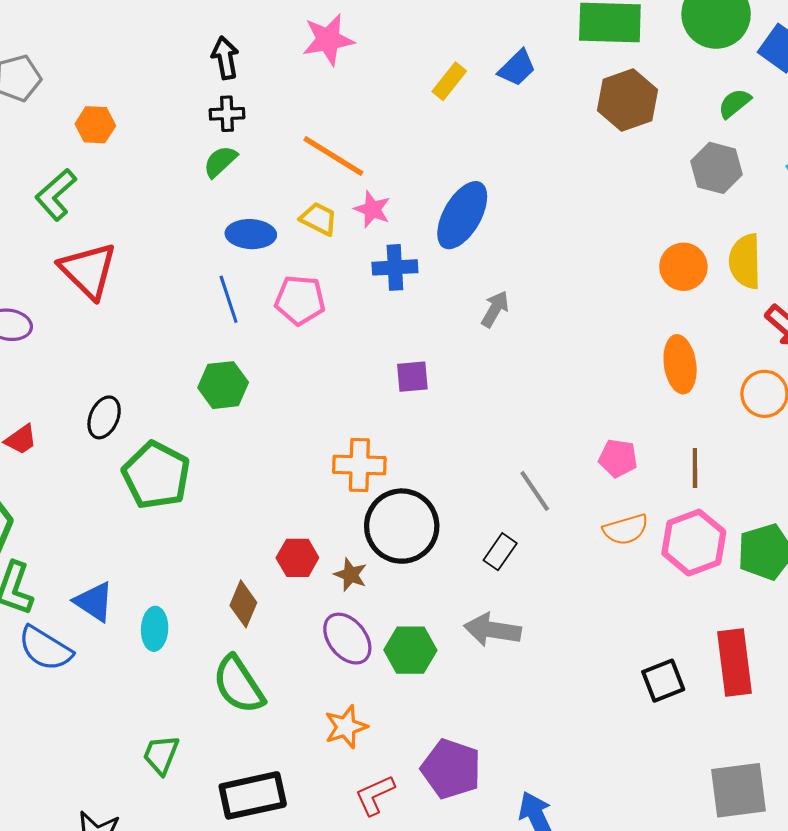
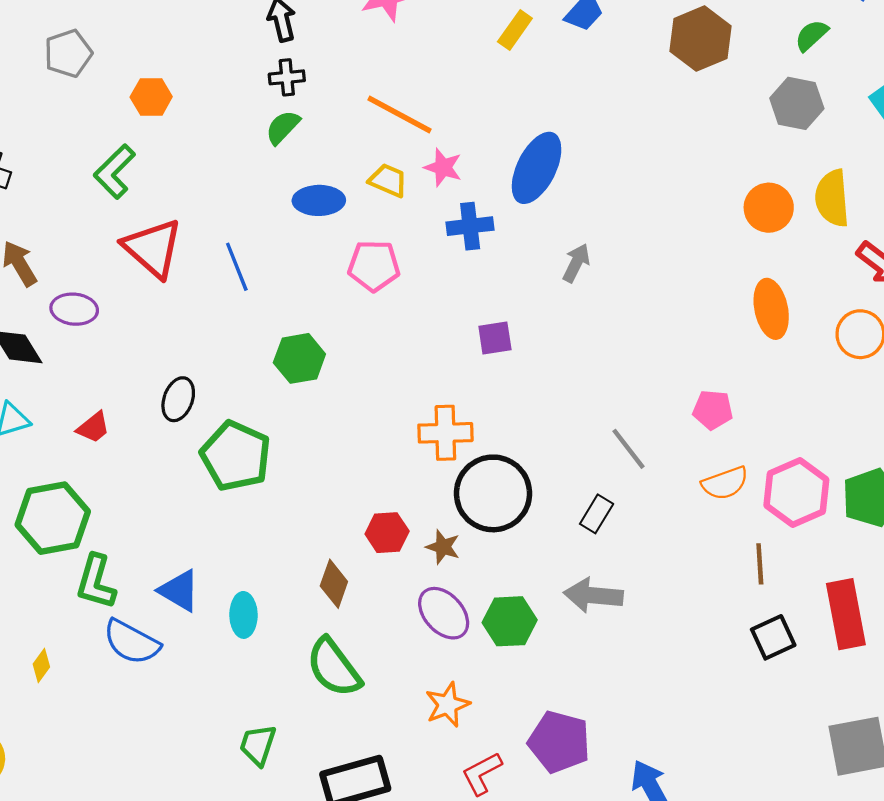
blue line: (229, 299) -> (237, 267), moved
brown line: (695, 468) -> (760, 564), moved

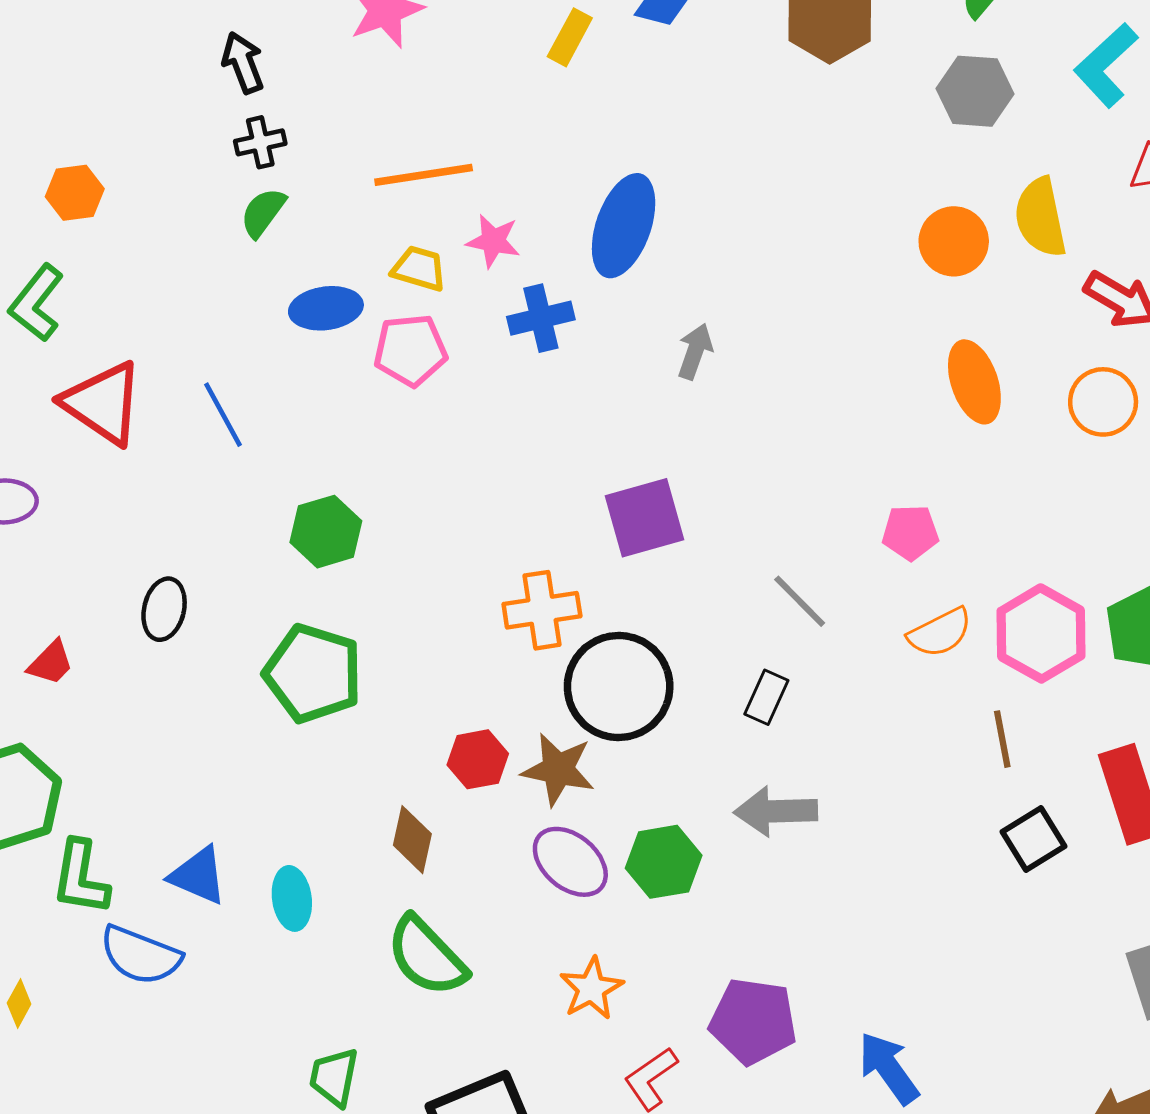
orange line: (400, 115) -> (424, 175), turned -30
pink pentagon: (374, 266) -> (410, 350), moved
purple square: (495, 338) -> (644, 518), moved, size x1.6
green pentagon: (236, 456) -> (313, 673), moved
brown star: (443, 547) -> (558, 769), size x1.5

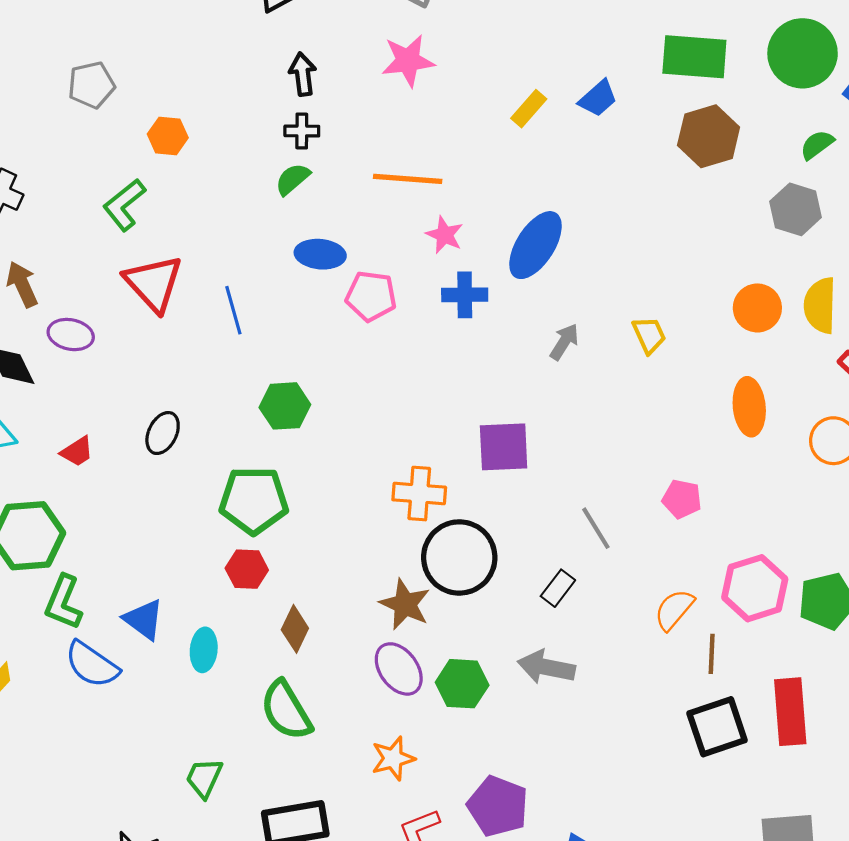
yellow trapezoid: (419, 268) -> (649, 335), moved, turned 36
orange semicircle: (940, 633) -> (674, 610), moved, turned 144
green pentagon: (313, 673) -> (254, 500), turned -30
red hexagon: (478, 759) -> (247, 569), moved
black square: (1033, 839) -> (717, 727), size x1.4

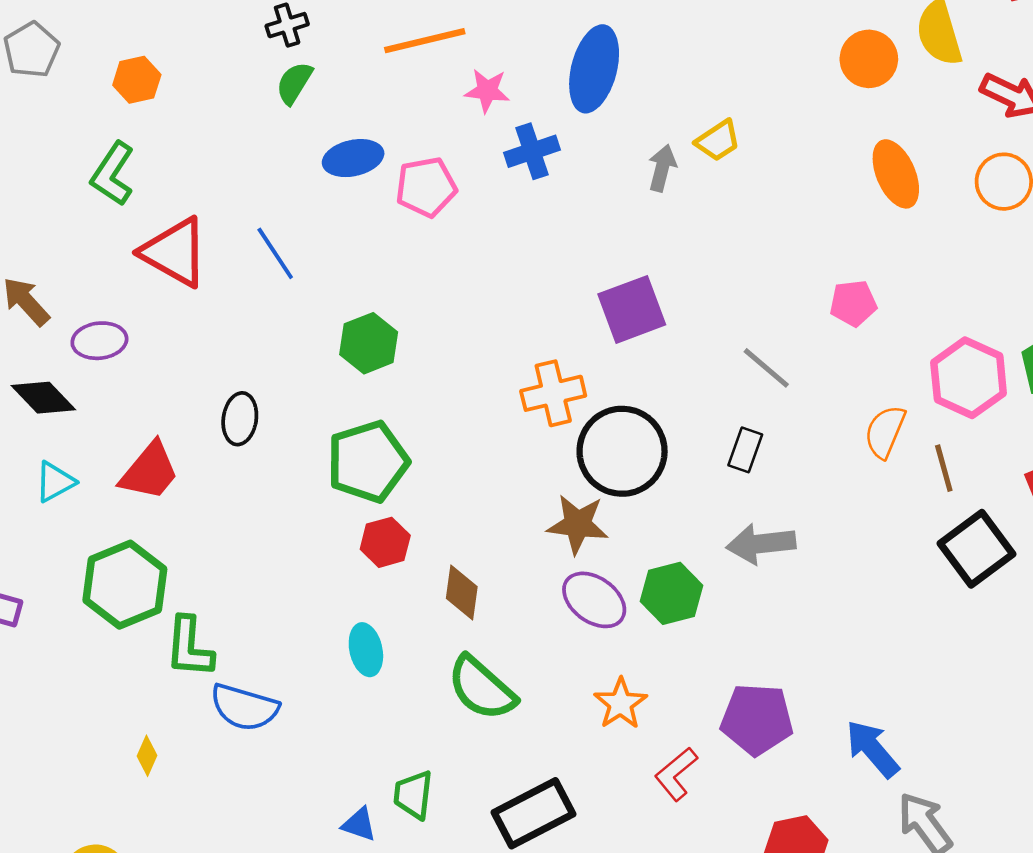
yellow trapezoid: (649, 335) -> (718, 141), moved, turned 99
red trapezoid: (77, 452) -> (150, 471), size x1.6
blue triangle: (144, 619) -> (359, 824), moved, size x0.7

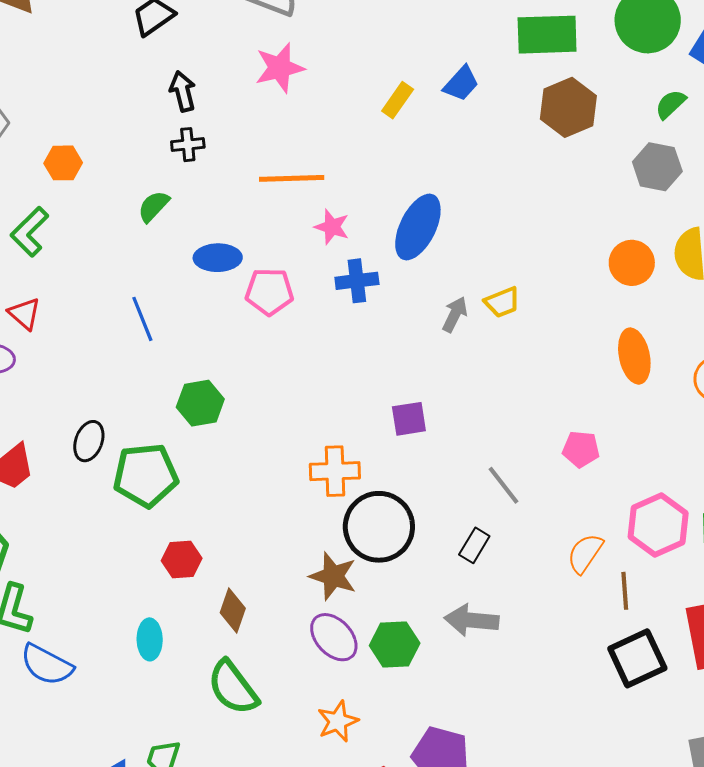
green semicircle: (294, 83) -> (154, 206), moved
red triangle: (175, 252) -> (24, 314), moved, size x0.6
purple square: (632, 309) -> (409, 419), size x0.7
green pentagon: (368, 462) -> (146, 475), moved

